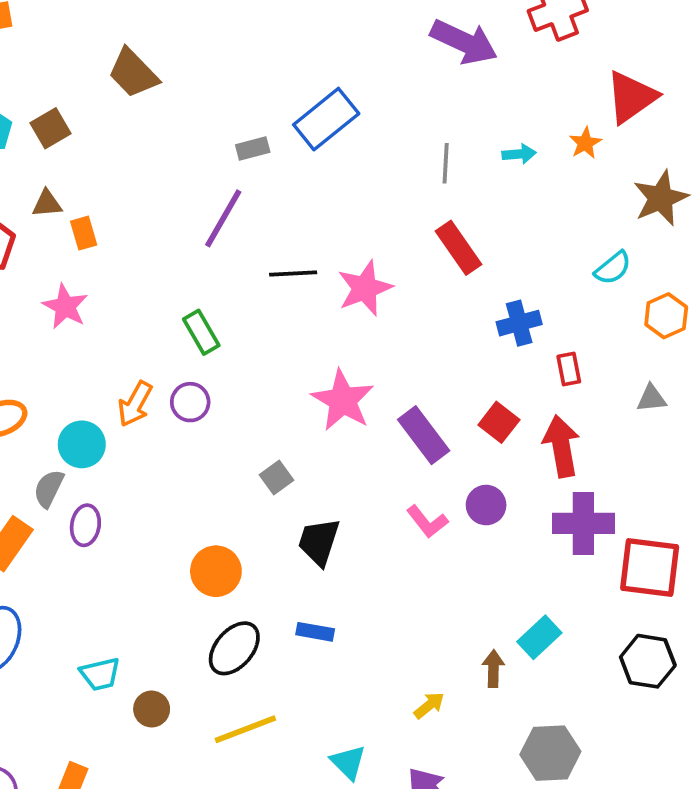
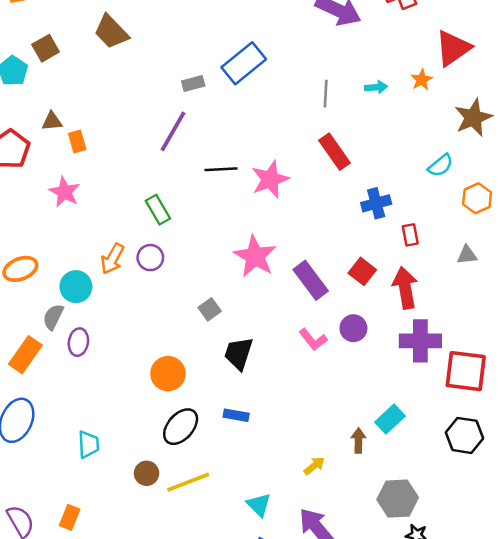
brown square: (51, 128) -> (46, 48), moved
cyan trapezoid: (100, 674) -> (88, 444), turned -80
brown circle: (152, 709) -> (147, 473), moved

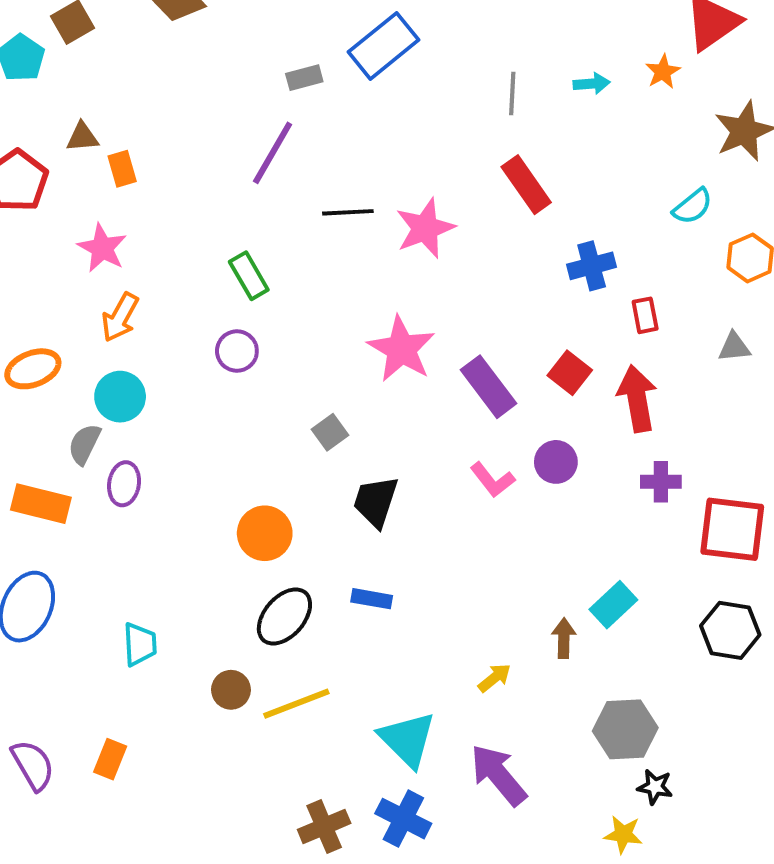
orange arrow: (112, 259) -> (120, 317), moved
purple cross: (420, 341) -> (661, 482), size x0.6
orange rectangle: (25, 355) -> (41, 504), turned 69
cyan triangle: (259, 505) -> (407, 739), size x1.5

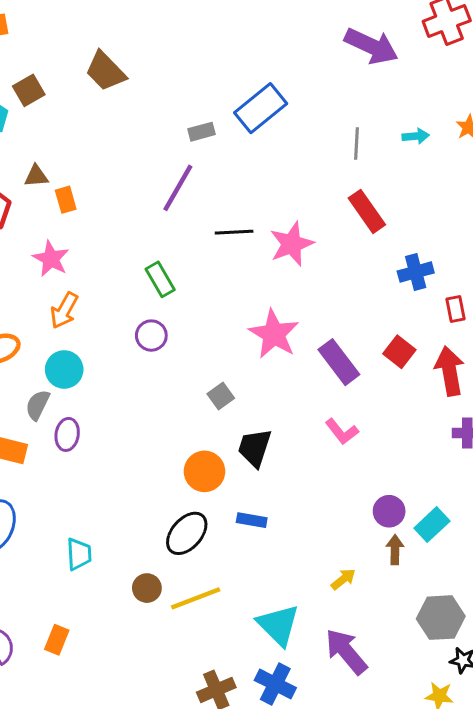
purple circle: (556, 462) -> (389, 511), moved
orange circle: (265, 533) -> (204, 471), moved

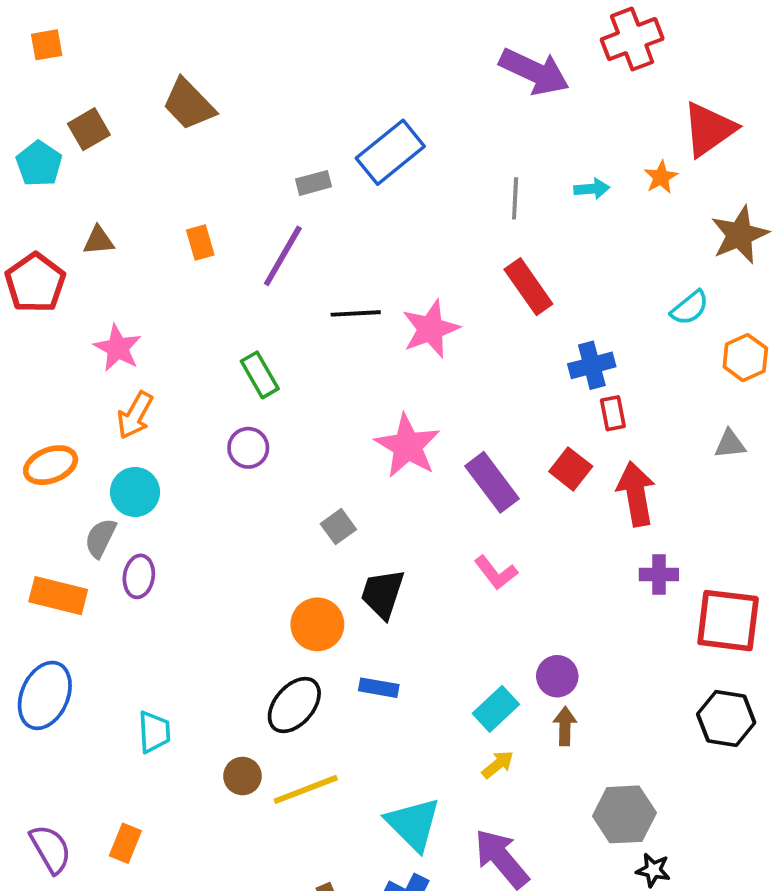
orange rectangle: (66, 200) -> (200, 242), moved
red rectangle: (456, 309) -> (613, 413), moved
cyan rectangle: (432, 525) -> (496, 709), moved

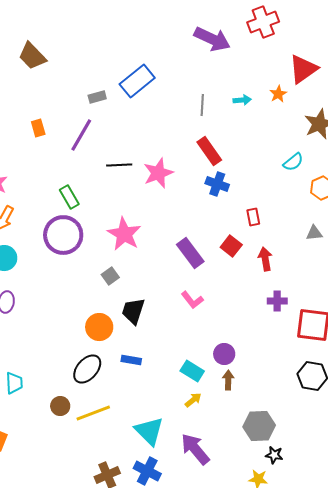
blue cross: (592, 365) -> (217, 184), moved, turned 35
pink star: (408, 446) -> (124, 234), moved
purple circle: (248, 448) -> (63, 235), size x1.8
red arrow: (636, 494) -> (265, 259), size x0.7
cyan rectangle: (496, 709) -> (192, 371), turned 75

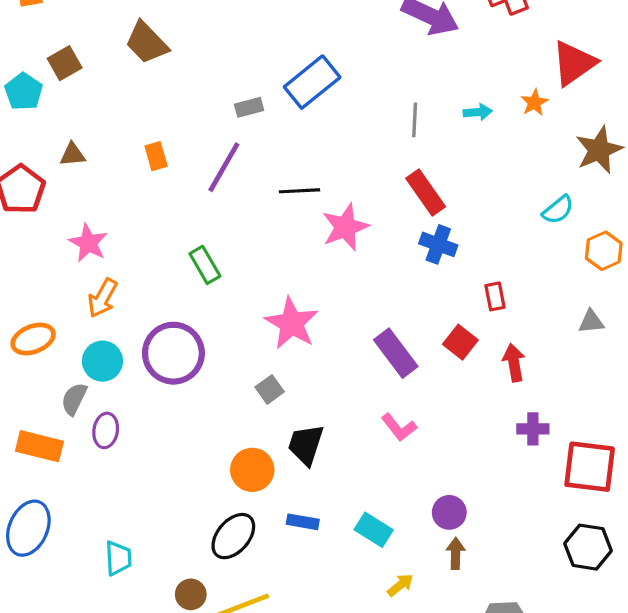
black line: (119, 165) -> (300, 191), moved
purple circle: (63, 235) -> (173, 353), moved
cyan rectangle: (192, 371) -> (374, 530), moved

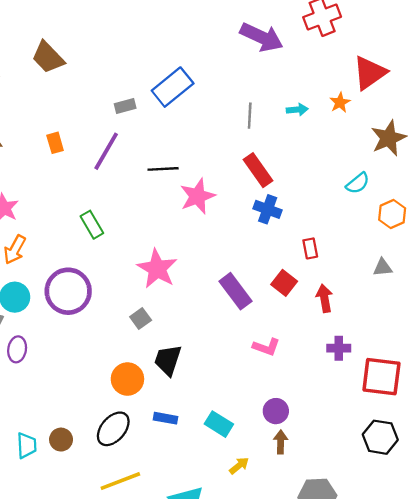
pink L-shape: (399, 427) -> (266, 347), moved, turned -32
brown circle: (191, 594) -> (61, 440), moved

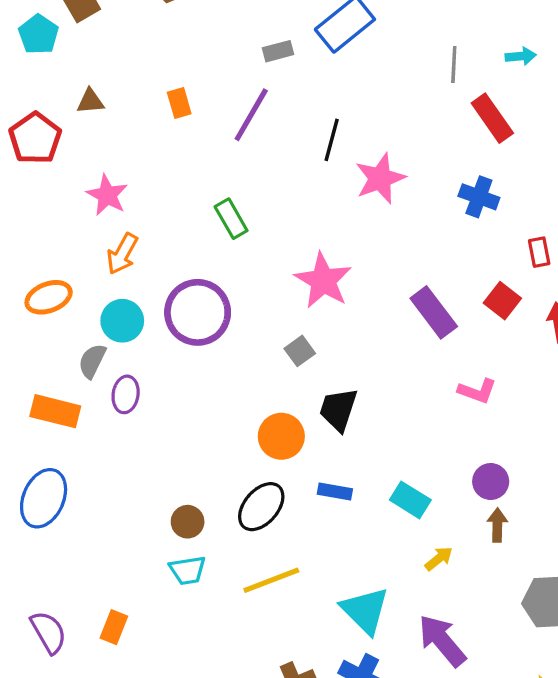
black line: (163, 169) -> (332, 140), turned -72
red rectangle: (258, 170) -> (492, 118), moved
cyan trapezoid: (27, 445) -> (188, 570), moved, turned 84

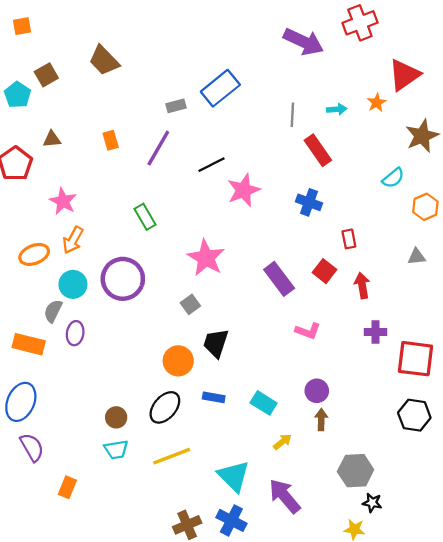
black line: (332, 140) -> (211, 165), turned 48
orange ellipse: (49, 297) -> (34, 254), moved
purple semicircle: (49, 632) -> (32, 447), moved

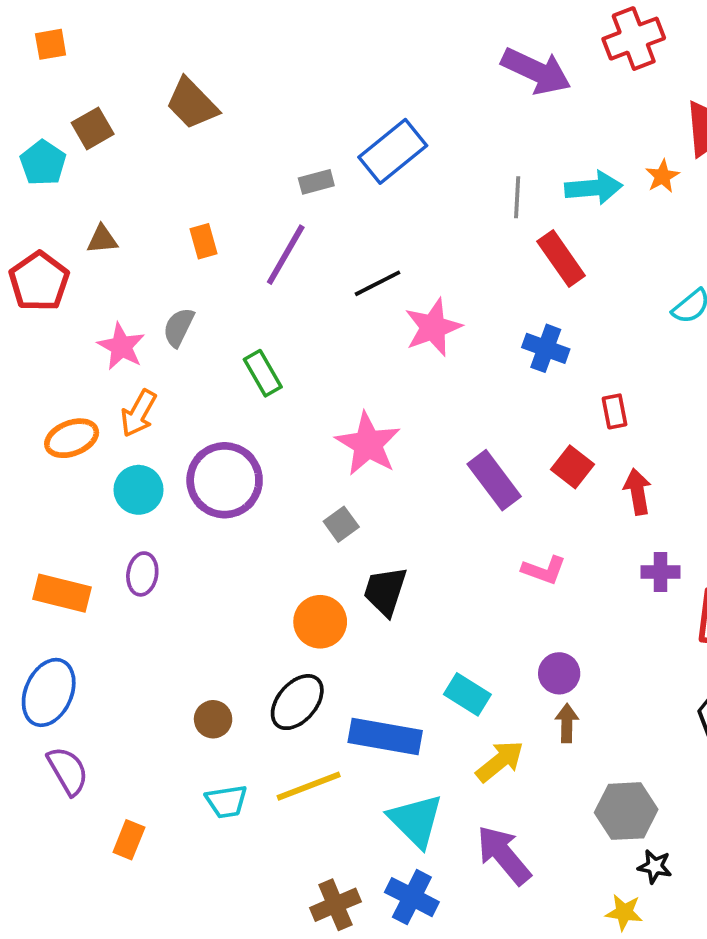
cyan arrow: (337, 109) -> (594, 188), size x1.6
gray semicircle: (53, 311) -> (179, 327), moved
blue rectangle: (214, 397) -> (385, 736), moved, size x1.8
yellow arrow: (282, 442) -> (500, 761), size x1.5
cyan trapezoid: (116, 450) -> (226, 801), moved

